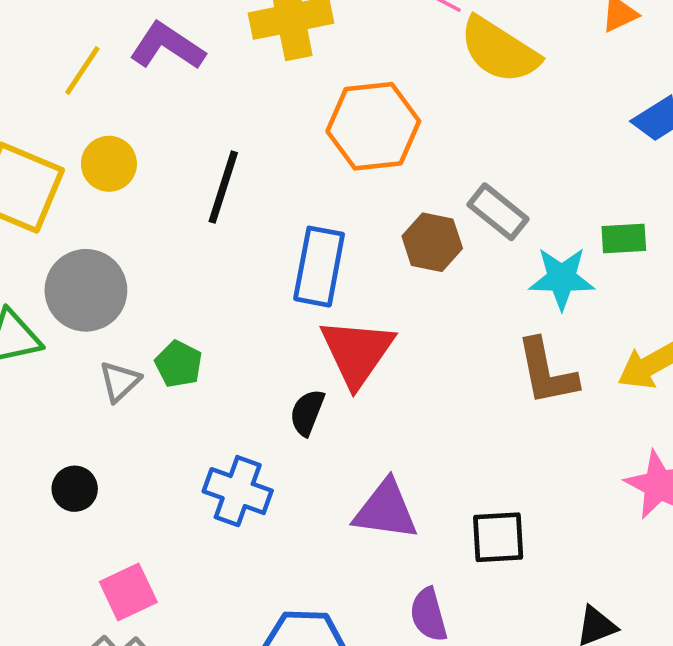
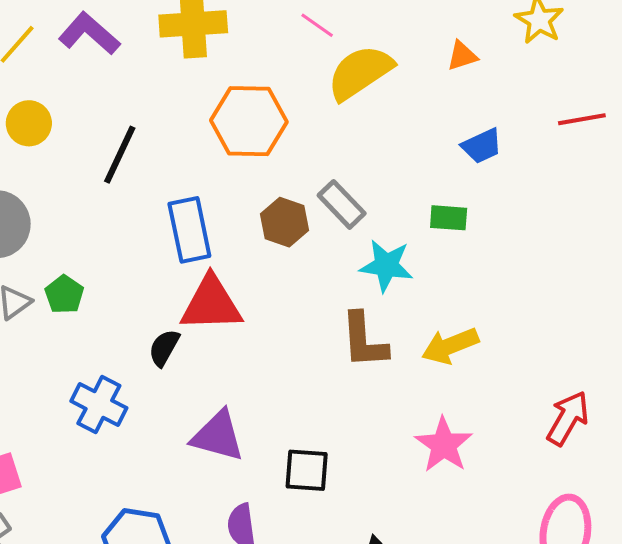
yellow semicircle: (499, 50) -> (360, 72), turned 106
green rectangle: (624, 239) -> (449, 218), moved
blue rectangle: (319, 267) -> (189, 230), turned -30
red triangle: (357, 352) -> (211, 304), turned 46

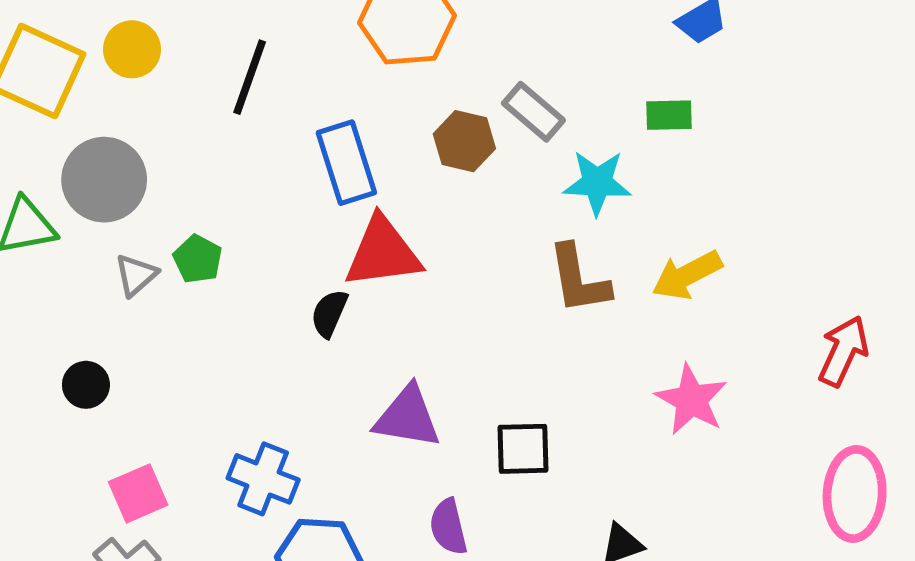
blue cross: (99, 405) -> (263, 479), moved

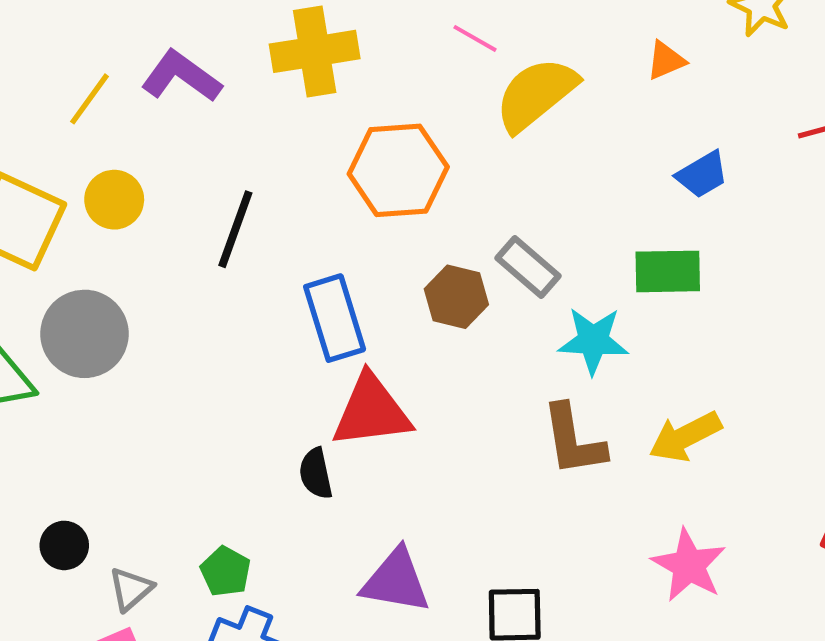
green rectangle: (669, 115) -> (668, 271), size x1.4
green pentagon: (198, 259) -> (226, 571), moved
gray triangle: (136, 275) -> (131, 589), moved
black semicircle: (329, 313) -> (316, 473), turned -36

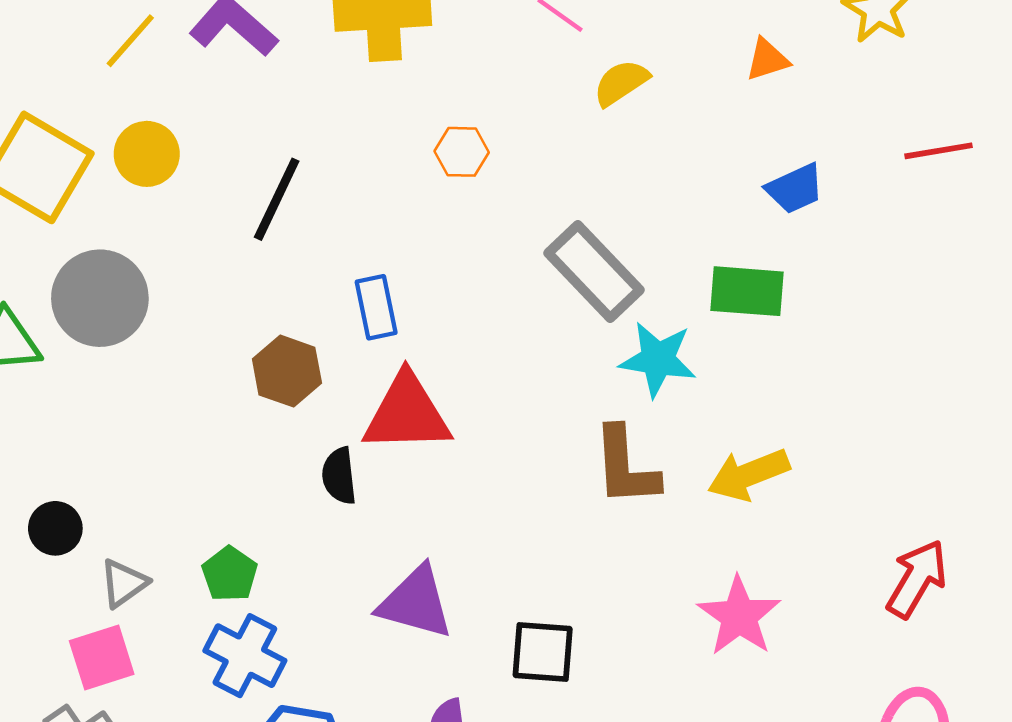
yellow semicircle: (536, 94) -> (621, 83), size x0.6
orange hexagon: (398, 170) -> (462, 152), size x0.5
gray rectangle: (528, 267) -> (594, 272), size x1.4
brown hexagon: (456, 297) -> (287, 371), moved
blue rectangle: (335, 318) -> (376, 307), size x0.7

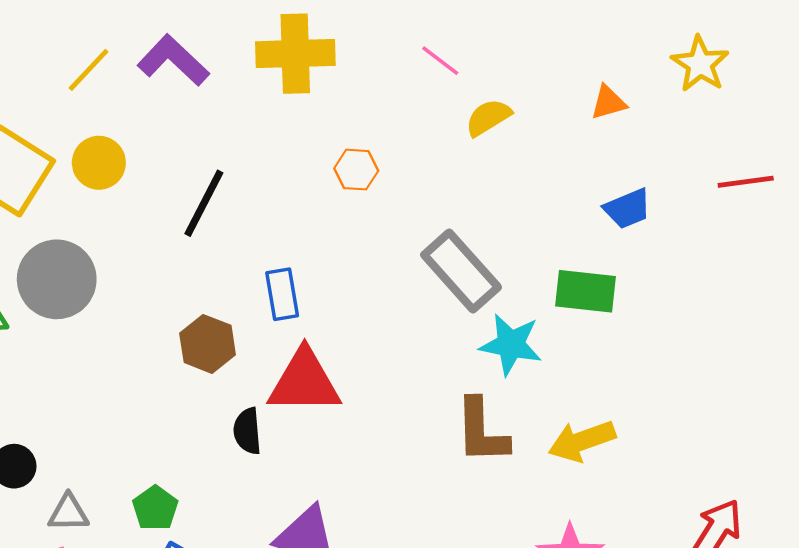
gray triangle: (124, 583) -> (68, 513), turned 33

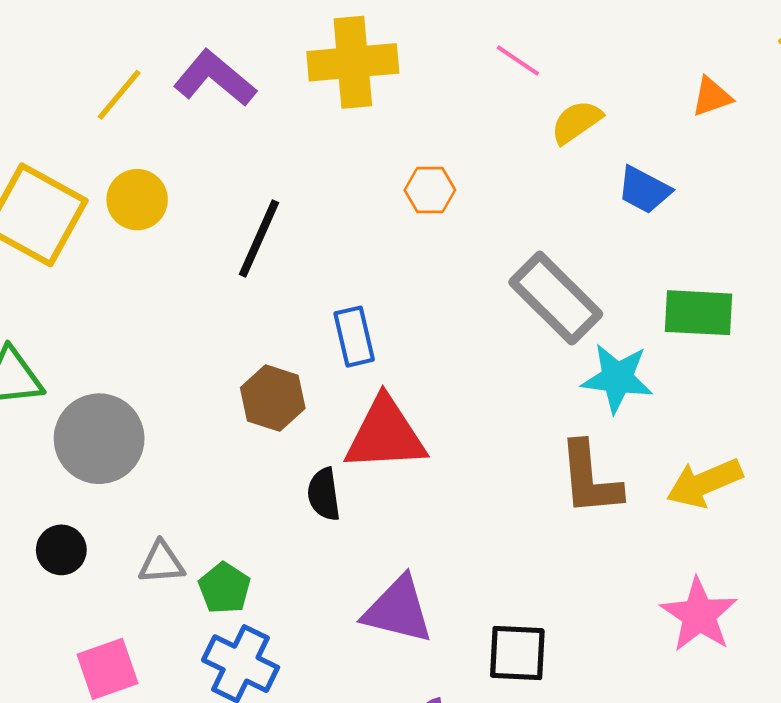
blue trapezoid: (628, 209) -> (644, 190), moved, turned 54
gray circle: (57, 279) -> (99, 439), moved
gray triangle: (68, 513) -> (161, 563), moved

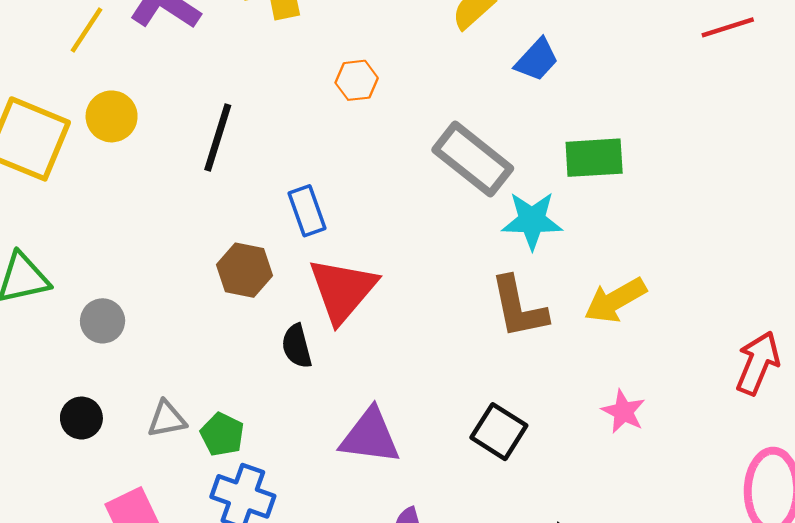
blue trapezoid: (644, 190) -> (537, 60), turned -69
red triangle: (385, 435) -> (343, 290), turned -40
gray circle: (99, 439) -> (103, 321), size x0.6
pink star: (699, 615) -> (623, 412), size x0.7
black square: (517, 653) -> (499, 432), moved, turned 36

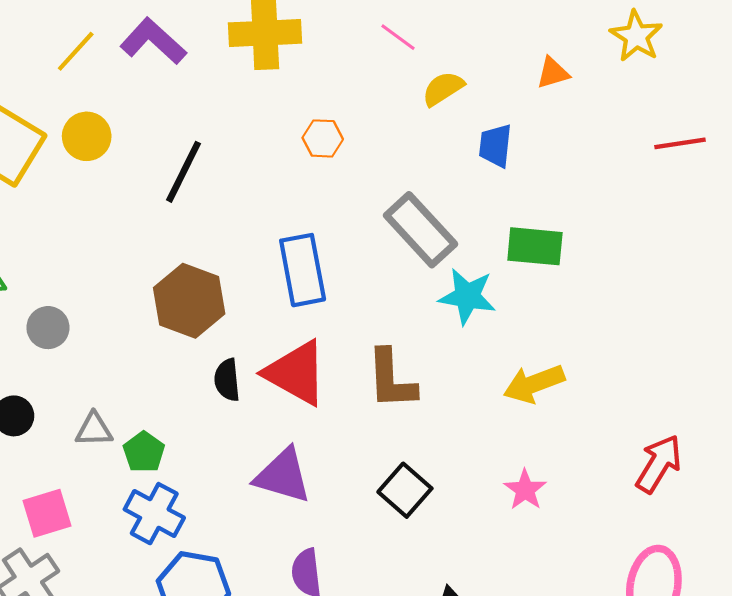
blue trapezoid: (537, 60) -> (495, 146), turned 135
blue rectangle: (307, 211) -> (303, 270), moved, size x1.5
brown hexagon: (245, 270) -> (189, 301), size x1.4
red triangle: (343, 290) -> (296, 373), moved, turned -50
brown L-shape: (519, 307) -> (391, 379), moved

